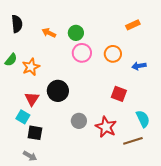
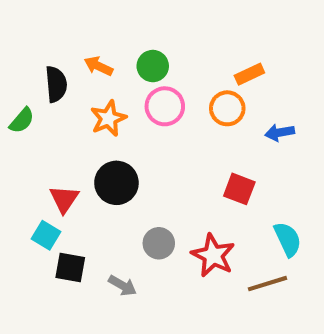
black semicircle: (17, 24) -> (56, 84), moved
orange rectangle: (133, 25) -> (249, 74), moved
orange star: (31, 67) -> (108, 118), moved
gray arrow: (30, 156) -> (123, 286), moved

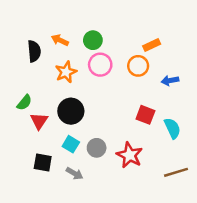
green semicircle: (22, 120) -> (24, 103), moved
cyan square: (46, 235) -> (71, 144), moved
cyan semicircle: (288, 239) -> (172, 128), moved
brown line: (268, 284) -> (176, 172), moved

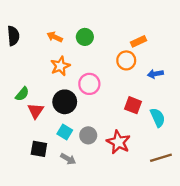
black semicircle: (34, 51) -> (13, 36), moved
pink circle: (100, 65) -> (89, 84), moved

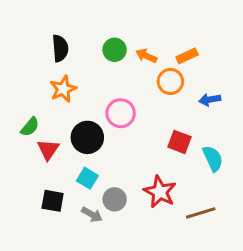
black semicircle: (13, 36) -> (60, 48), moved
orange arrow: (55, 37) -> (146, 56), moved
orange star: (60, 66) -> (63, 89), moved
gray circle: (88, 135) -> (115, 199), moved
brown line: (161, 158) -> (201, 213), moved

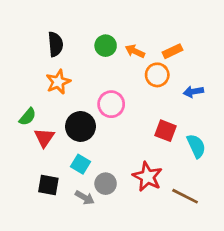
brown line: (201, 213) -> (185, 196), turned 44

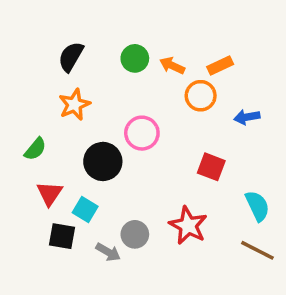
black semicircle: (55, 44) -> (71, 57), turned -145
red triangle: (44, 138) -> (50, 193), moved
cyan semicircle: (196, 146) -> (257, 206), moved
cyan square: (80, 164) -> (85, 209), moved
brown line: (185, 196) -> (257, 250), moved

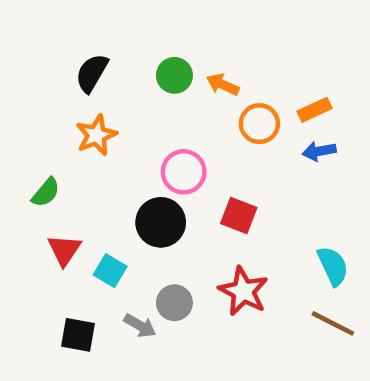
orange rectangle: (220, 66) -> (315, 110), moved
black circle: (103, 161) -> (161, 222), moved
red square: (211, 167) -> (239, 215), moved
black square: (62, 236) -> (78, 335), moved

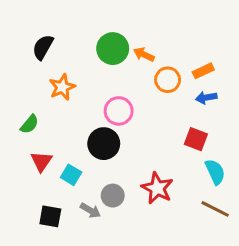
black semicircle: (92, 73) -> (43, 47), moved
green circle: (174, 75) -> (113, 49), size x1.4
red square: (239, 215) -> (196, 139), moved

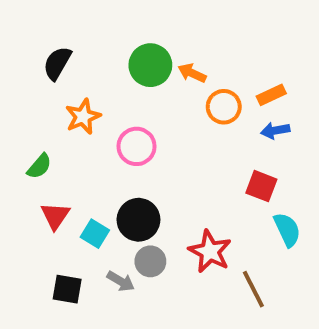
pink circle: (119, 111) -> (137, 146), moved
black circle: (104, 144) -> (138, 220), moved
brown line: (215, 209) -> (253, 289), moved, turned 36

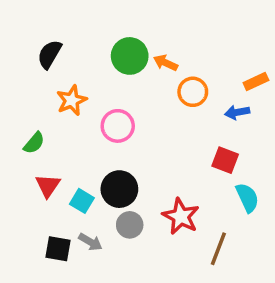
orange rectangle: (271, 95) -> (256, 82), moved
gray arrow: (121, 281) -> (90, 242), moved
brown line: (253, 289) -> (218, 249), turned 48

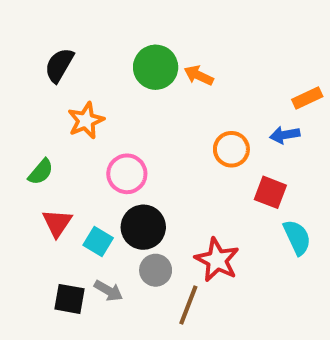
orange circle: (193, 92) -> (231, 149), moved
pink circle: (118, 126) -> (127, 174), moved
brown line: (218, 249) -> (188, 305), moved

